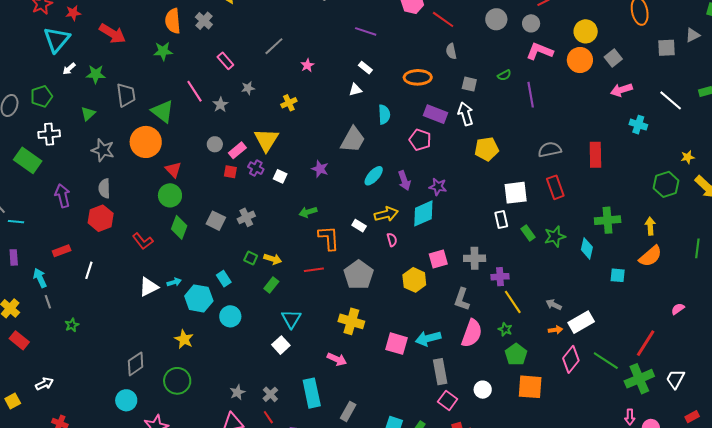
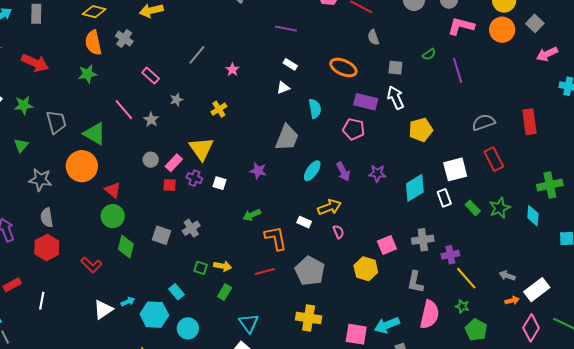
orange ellipse: (418, 77) -> (343, 68), turned 32
cyan diamond: (423, 213) -> (415, 188), moved

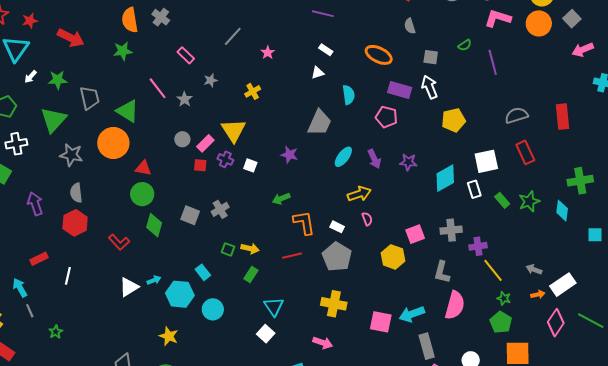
green triangle: (21, 145) -> (53, 120), size x1.8
red triangle: (113, 190) -> (143, 168), turned -30
white rectangle: (304, 222) -> (337, 227), moved
green star: (462, 306) -> (504, 298), moved

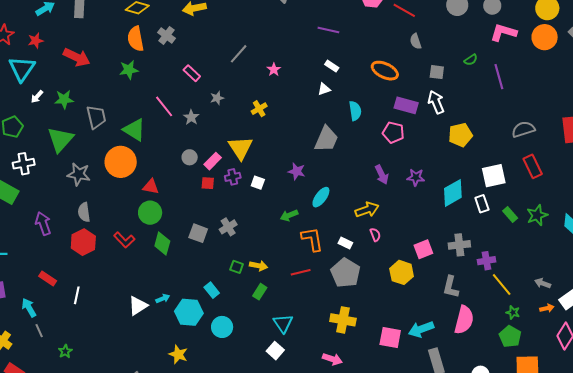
cyan ellipse: (343, 157) -> (321, 197), moved
purple cross: (225, 159) -> (233, 177), turned -35
red L-shape: (119, 242) -> (124, 240), moved
red rectangle: (39, 259) -> (48, 279), turned 60

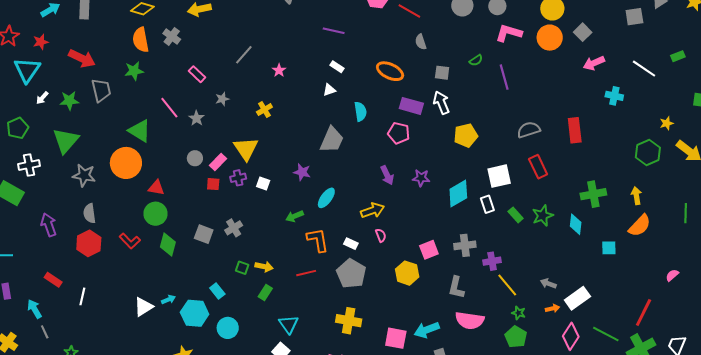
gray trapezoid: (96, 117) -> (101, 90), moved
pink semicircle: (464, 320) -> (470, 320), turned 84

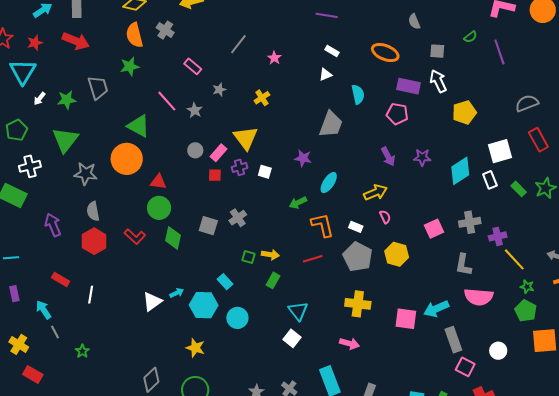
red arrow: (82, 58) -> (76, 41), moved
yellow hexagon: (407, 273) -> (397, 254), moved

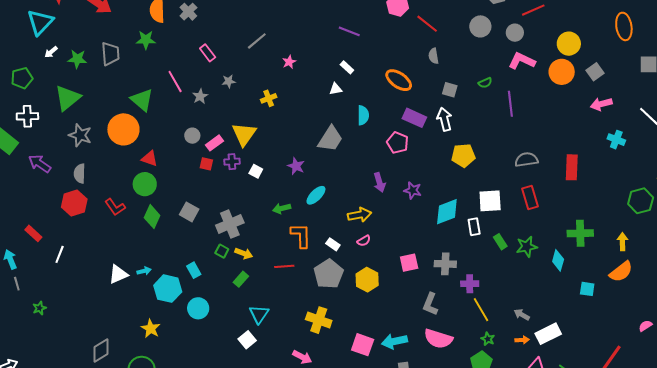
pink semicircle: (385, 217) -> (364, 241), turned 72
gray cross: (238, 218) -> (230, 224), moved, size x1.5
purple arrow: (53, 225) -> (40, 164), moved, turned -45

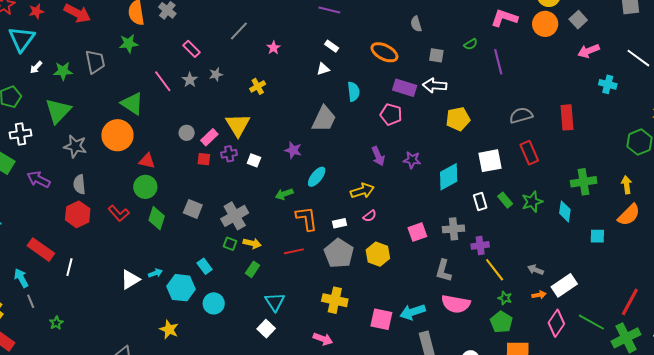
gray star: (200, 96) -> (190, 80), moved
white arrow: (444, 119) -> (435, 85), turned -65
white rectangle: (474, 227) -> (480, 201), moved
red rectangle: (33, 233) -> (41, 250), size x1.5
white rectangle: (333, 244) -> (340, 223), turned -40

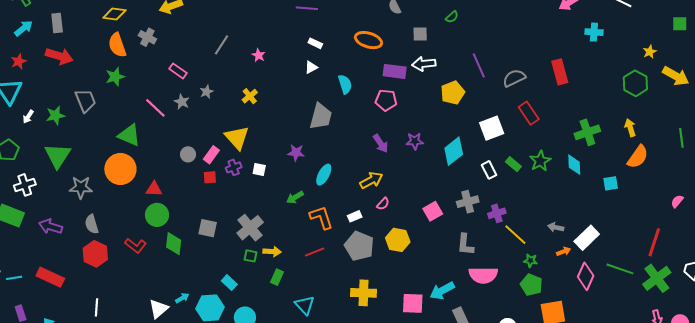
purple line: (498, 62) -> (479, 65), moved
red rectangle: (41, 250) -> (50, 277), moved

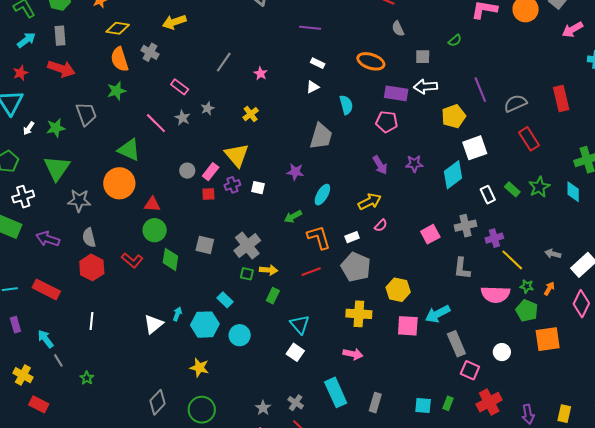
white square: (492, 128) -> (475, 148), moved
yellow hexagon: (398, 240) -> (398, 290), moved
orange arrow: (564, 251) -> (549, 289), moved, turned -40
pink semicircle: (483, 275) -> (495, 294), moved
cyan arrow: (182, 298) -> (177, 314), turned -40

